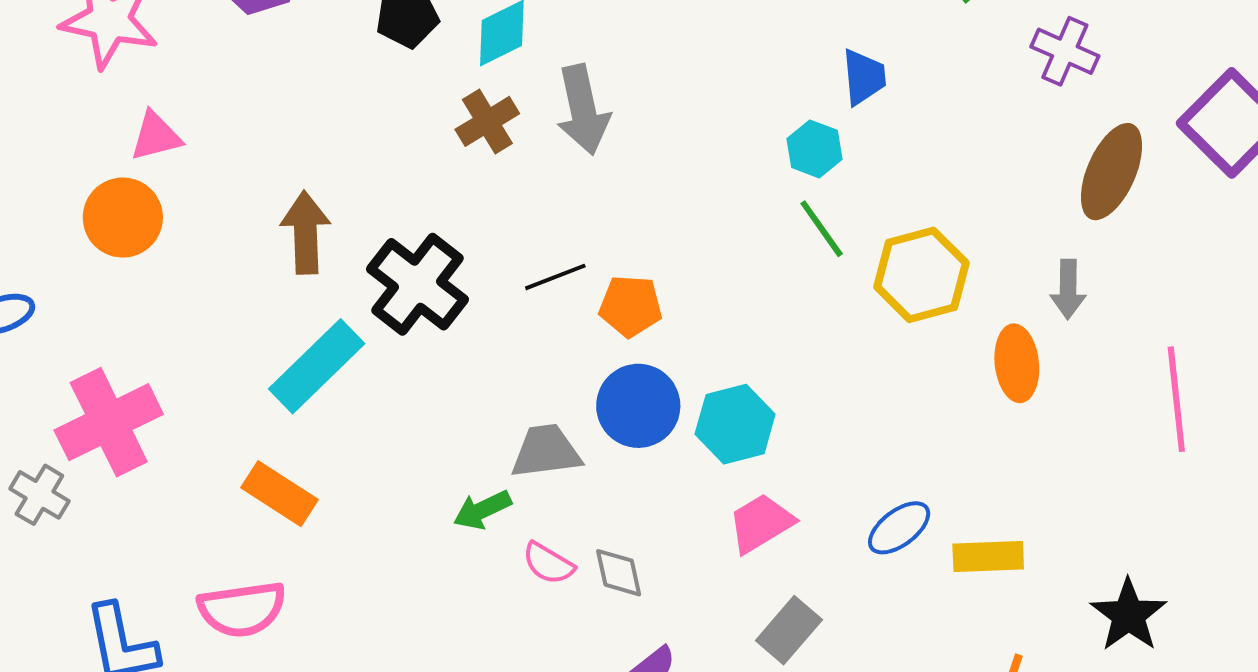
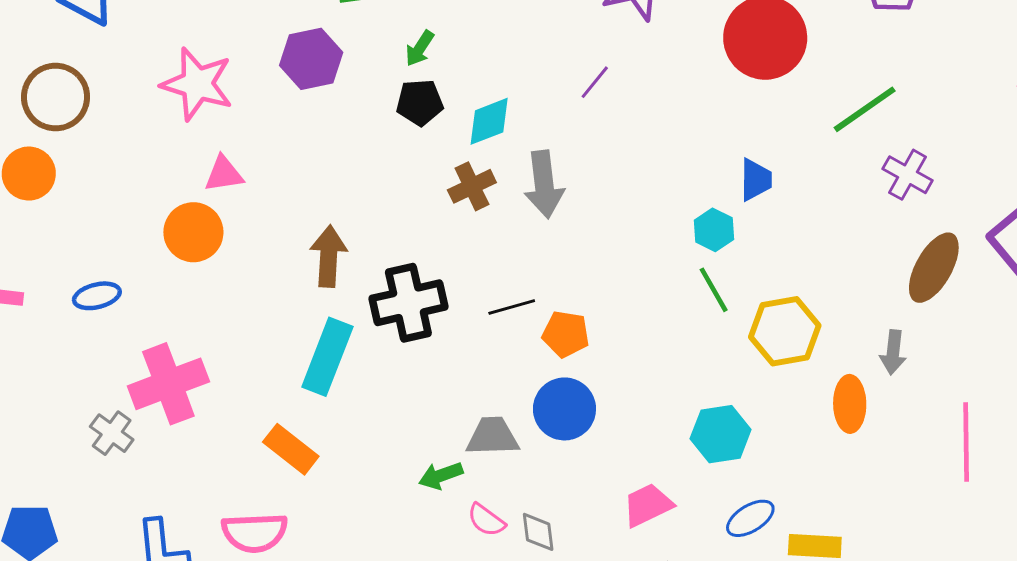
black cross: (418, 284) -> (408, 303), turned 34
cyan rectangle: (317, 366) -> (327, 357), turned -30
cyan hexagon: (735, 424) -> (721, 434), moved

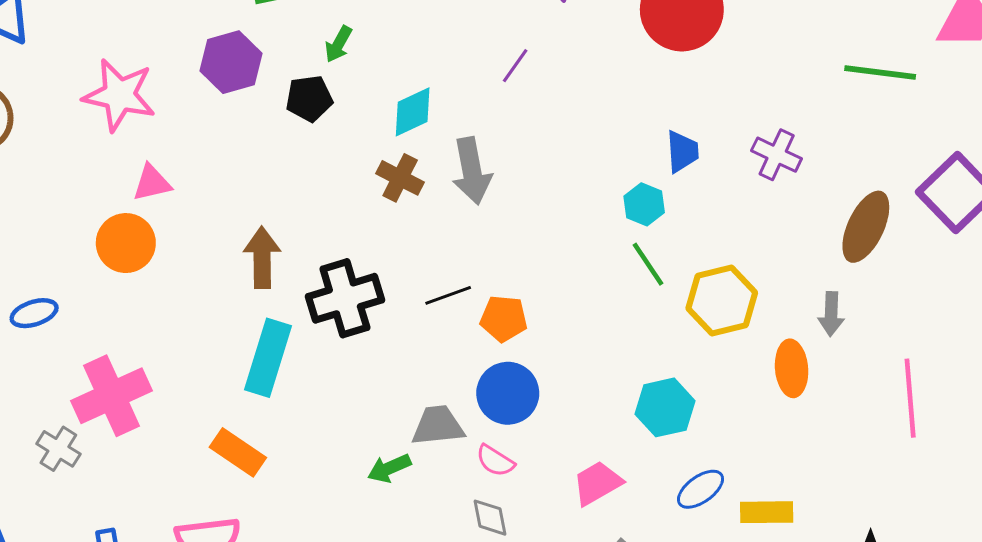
black pentagon: (420, 102) -> (309, 98), moved
green line: (865, 109) -> (880, 72), moved, turned 46
purple cross: (908, 175) -> (777, 155), moved
brown cross: (472, 186) -> (400, 178), turned -33
pink semicircle: (486, 520) -> (495, 461), moved

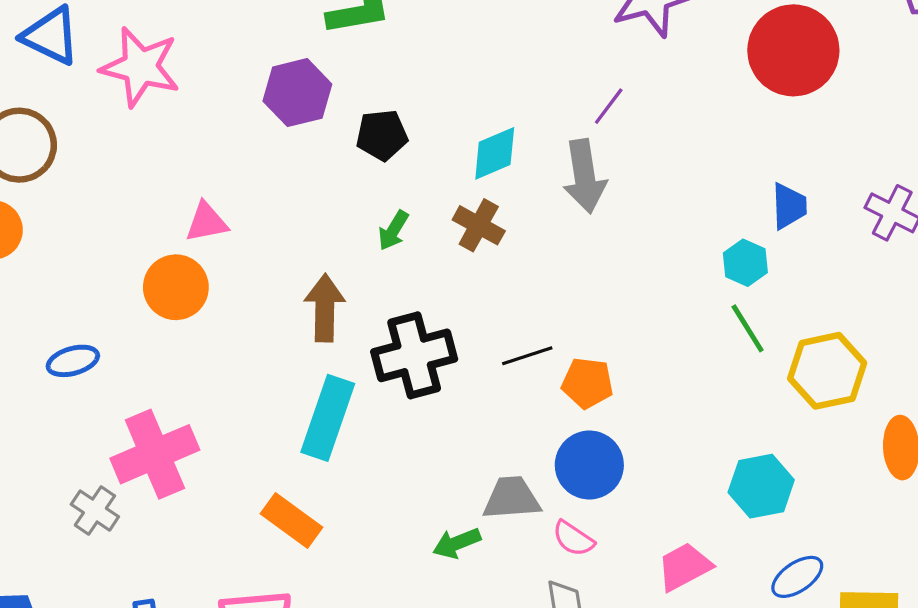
green arrow: (338, 44) -> (393, 230), moved
pink star: (119, 95) -> (140, 67), moved
gray arrow: (472, 171) -> (585, 176), moved

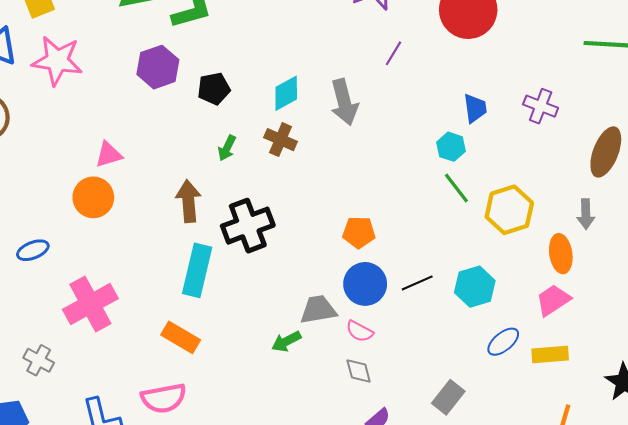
purple line: (609, 106) -> (393, 53), moved
black line: (527, 356) -> (417, 283), moved
gray cross: (95, 511) -> (39, 360), moved
pink trapezoid: (684, 567) -> (553, 300), moved

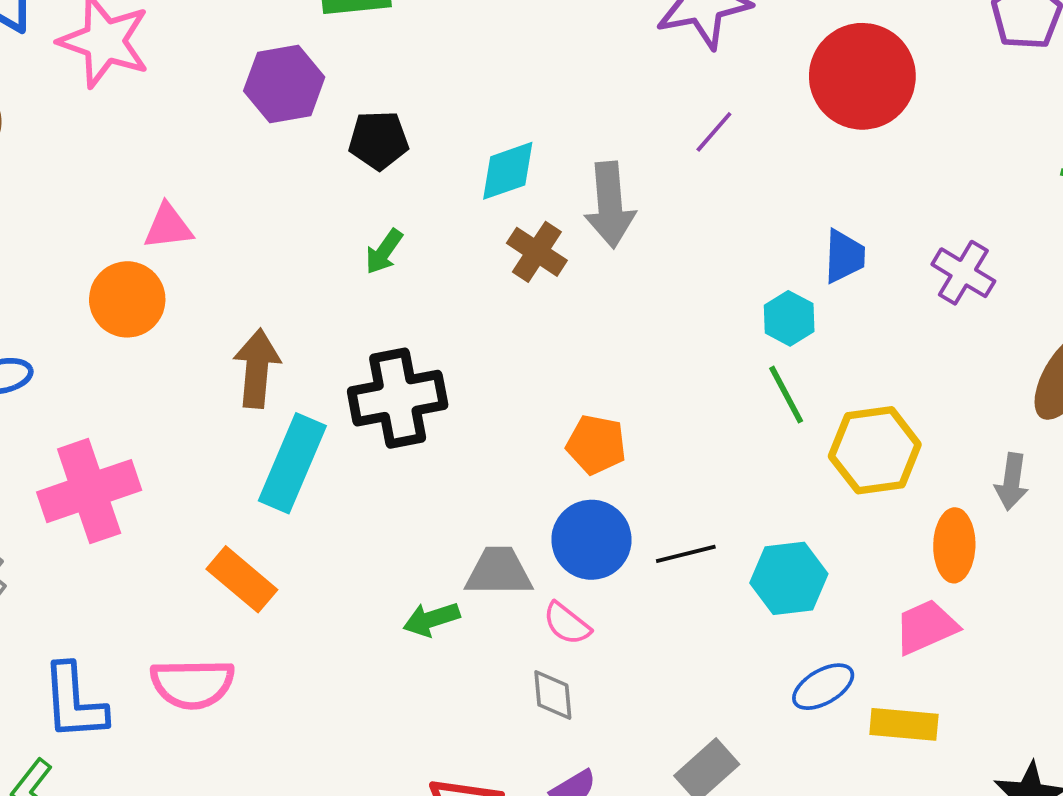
brown cross: (280, 140) -> (537, 252), moved
brown arrow: (188, 201) -> (257, 368), moved

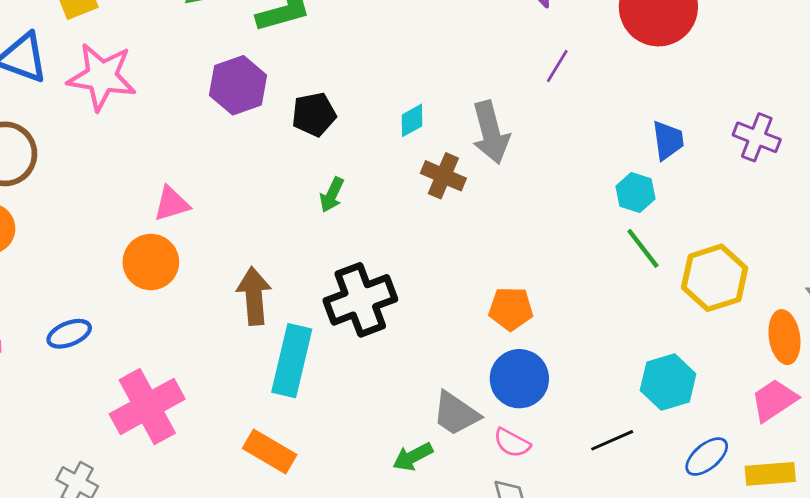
cyan diamond: (508, 171) -> (412, 120), size x0.7
black line: (686, 554) -> (612, 440), moved
gray trapezoid: (499, 572) -> (456, 414), turned -136

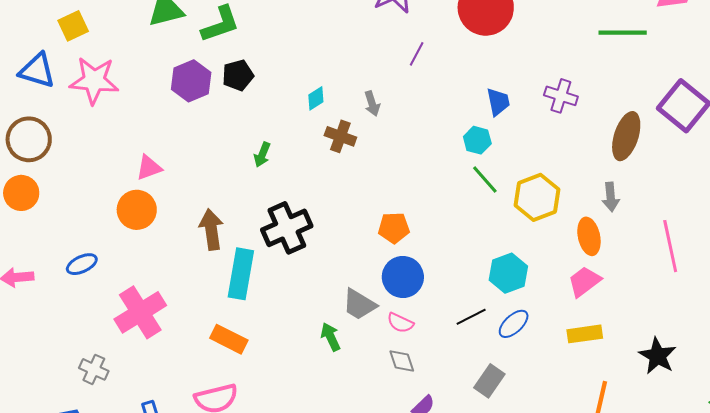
black pentagon: (314, 114) -> (238, 75), moved
gray arrow: (491, 132) -> (372, 104), size x0.6
green arrow: (413, 457) -> (331, 337), turned 96
blue ellipse: (707, 457) -> (514, 324), moved

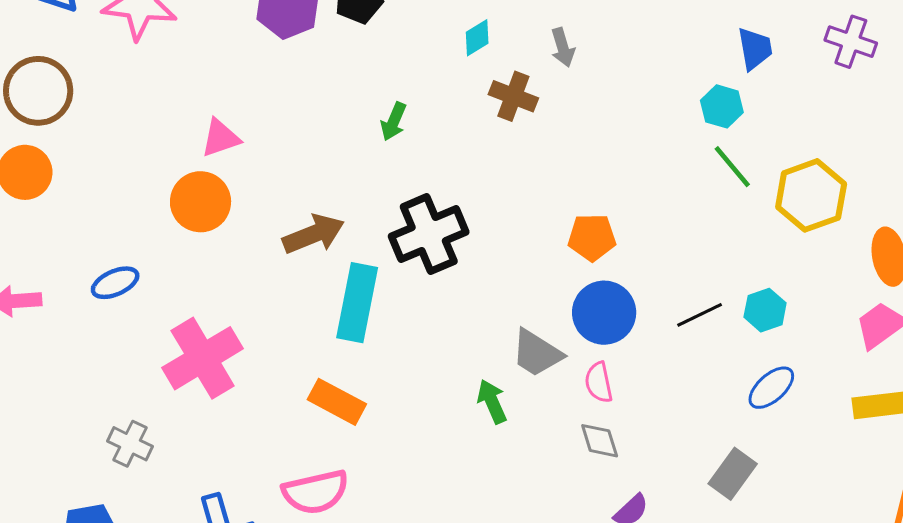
brown arrow: (211, 230) -> (313, 234), turned 75
cyan hexagon: (508, 273) -> (765, 310), size x0.7
black line: (471, 317) -> (700, 315), moved
pink semicircle: (400, 323) -> (599, 382), turned 52

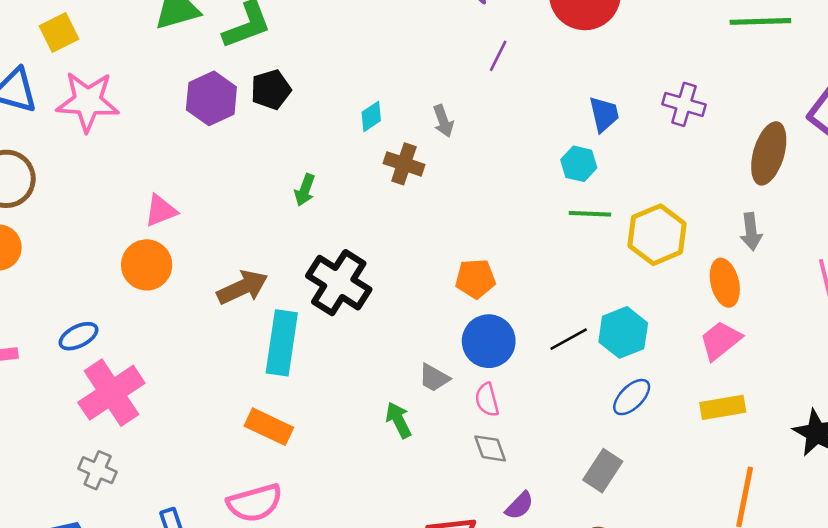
green line: (732, 167) -> (590, 214), turned -45
black cross: (429, 234) -> (339, 283), turned -32
cyan hexagon: (765, 310) -> (623, 332), size x1.4
gray trapezoid: (537, 353) -> (434, 378), size x0.7
pink cross: (203, 358) -> (111, 393), moved

